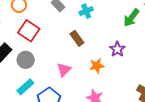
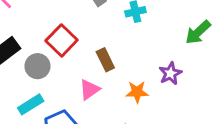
red square: (29, 31) -> (62, 40), moved
brown rectangle: (77, 38) -> (105, 60), moved

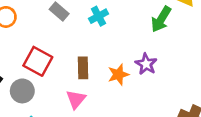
brown rectangle: (105, 60) -> (83, 68), turned 40
orange star: (137, 92) -> (118, 74), moved

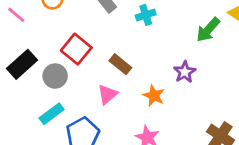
brown rectangle: (83, 68) -> (120, 64), turned -60
orange star: (118, 74) -> (154, 96), moved, turned 30

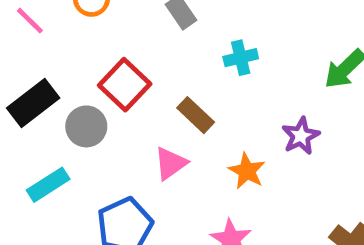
cyan cross: (146, 15) -> (241, 58), moved
cyan rectangle: (52, 114) -> (48, 185), moved

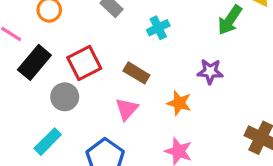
red square: (125, 85) -> (84, 63), turned 32
black rectangle: (33, 103) -> (34, 62), moved
purple star: (301, 136) -> (210, 71), turned -30

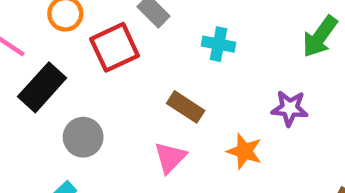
cyan cross: (158, 28) -> (218, 44), turned 35
red square: (84, 63) -> (115, 47), moved

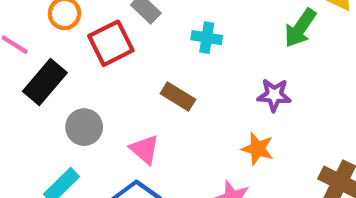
orange star: (244, 151) -> (258, 149), moved
pink triangle: (170, 157) -> (145, 149), moved, turned -32

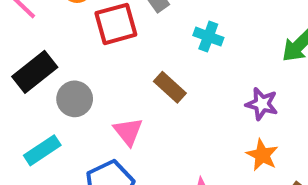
black rectangle: (45, 82) -> (35, 72), moved
orange star: (258, 149) -> (262, 155), moved

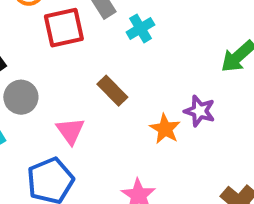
cyan cross: (208, 37) -> (140, 28), moved, turned 36
orange star: (262, 155) -> (165, 129), moved

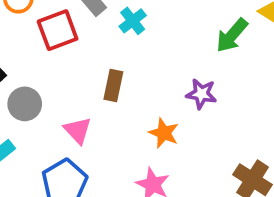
brown rectangle: (112, 91) -> (113, 85), turned 64
orange star: (165, 129) -> (164, 133), moved

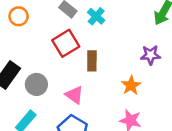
red square: (58, 30) -> (66, 43), moved
orange star: (164, 133) -> (131, 85), turned 30

